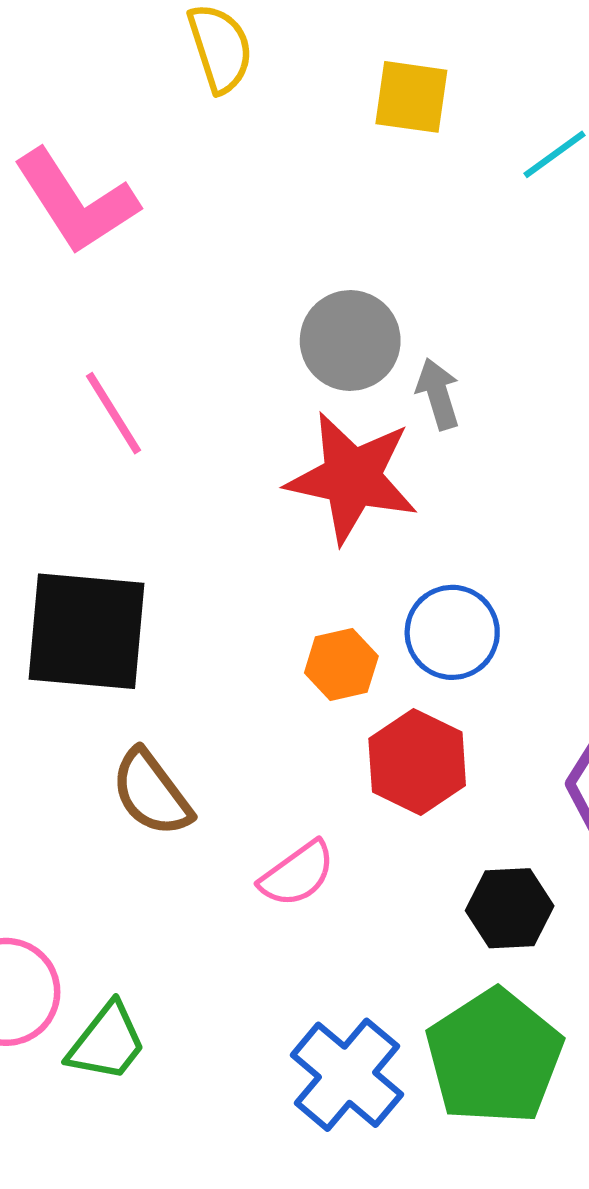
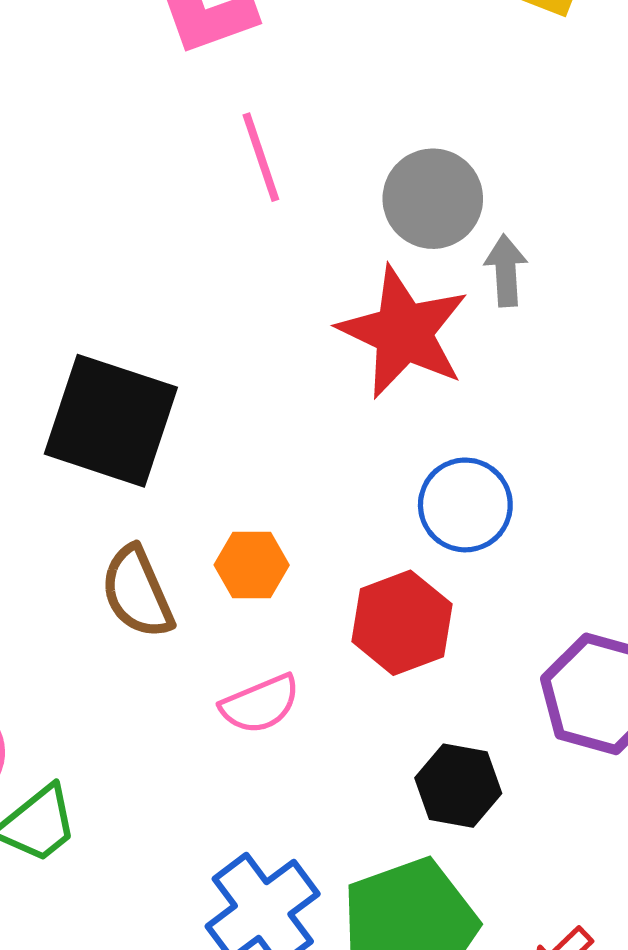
pink line: (113, 413) -> (261, 157), moved
orange hexagon: (341, 664) -> (252, 565), moved

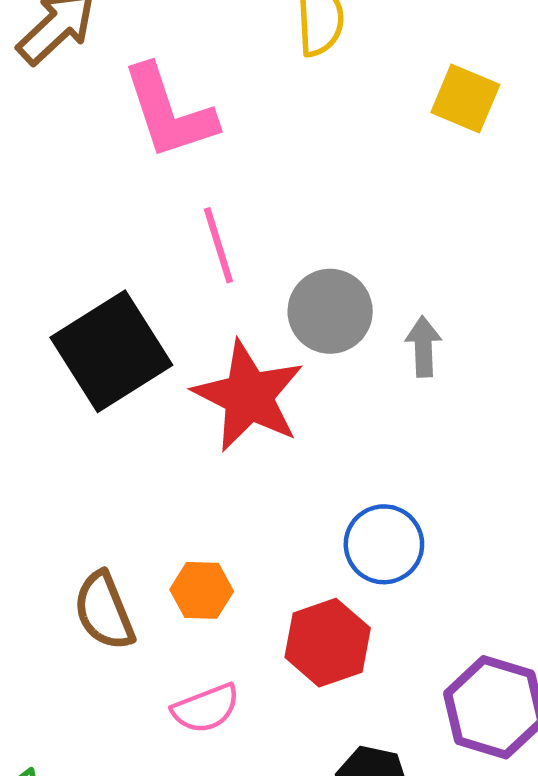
gray circle: (433, 199) -> (330, 311), moved
red star: (403, 332) -> (249, 396), moved
black square: (111, 421) -> (111, 351), moved, turned 38

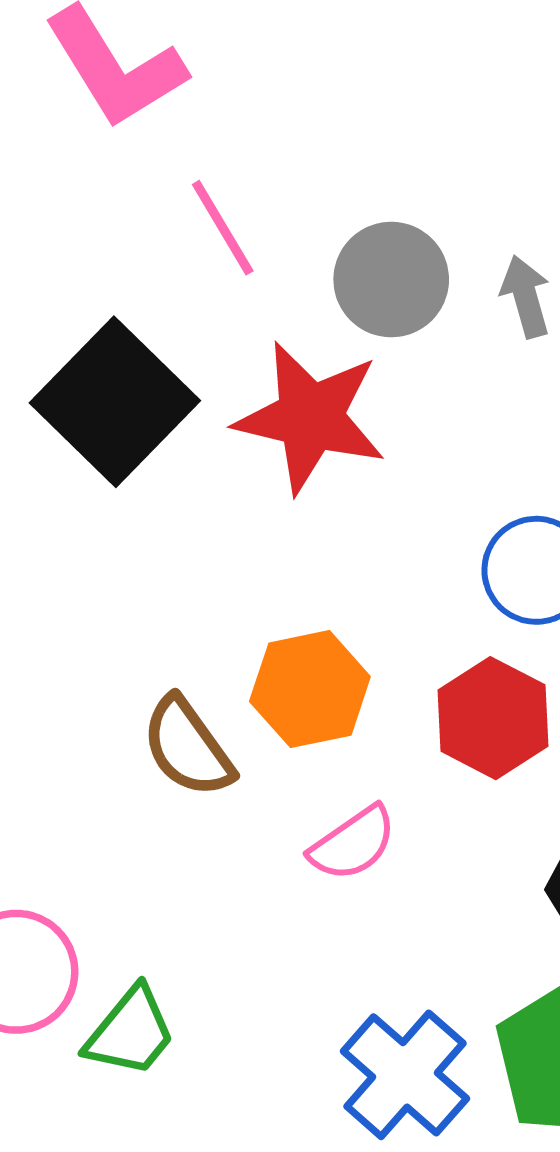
orange hexagon: (202, 590) -> (310, 689), size x1.4

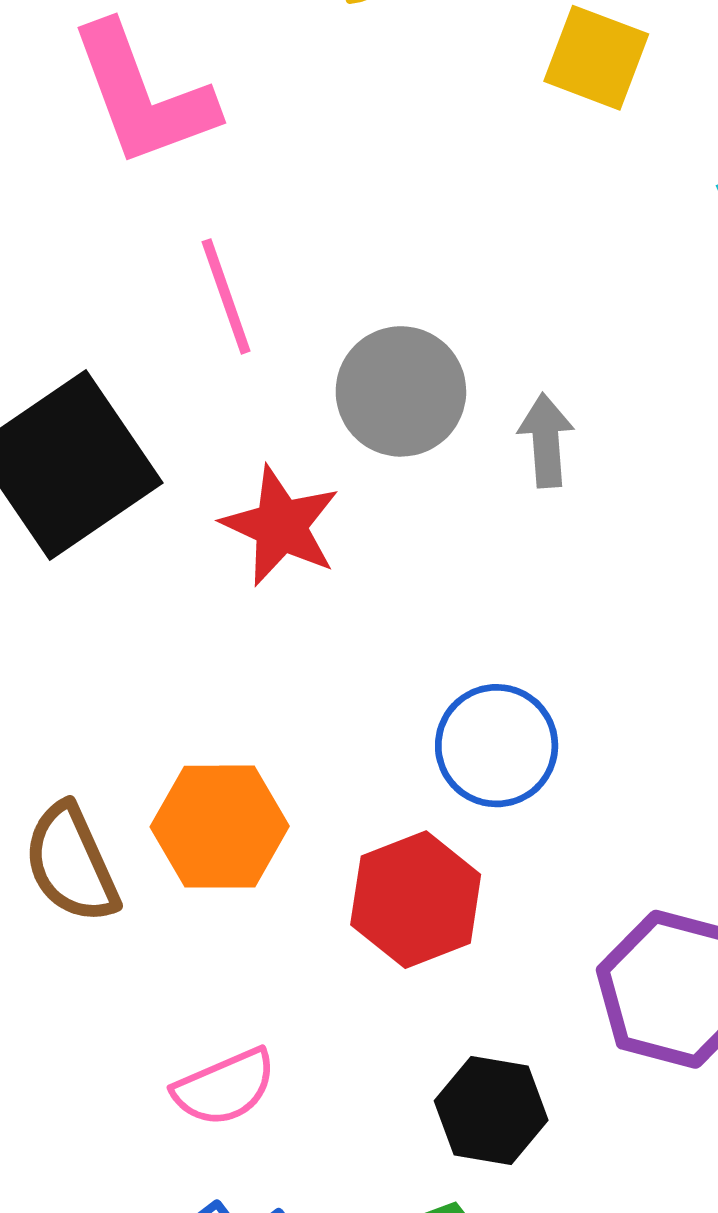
red star: (310, 417) -> (281, 526), size x0.7
pink semicircle: (353, 844) -> (225, 1087), moved

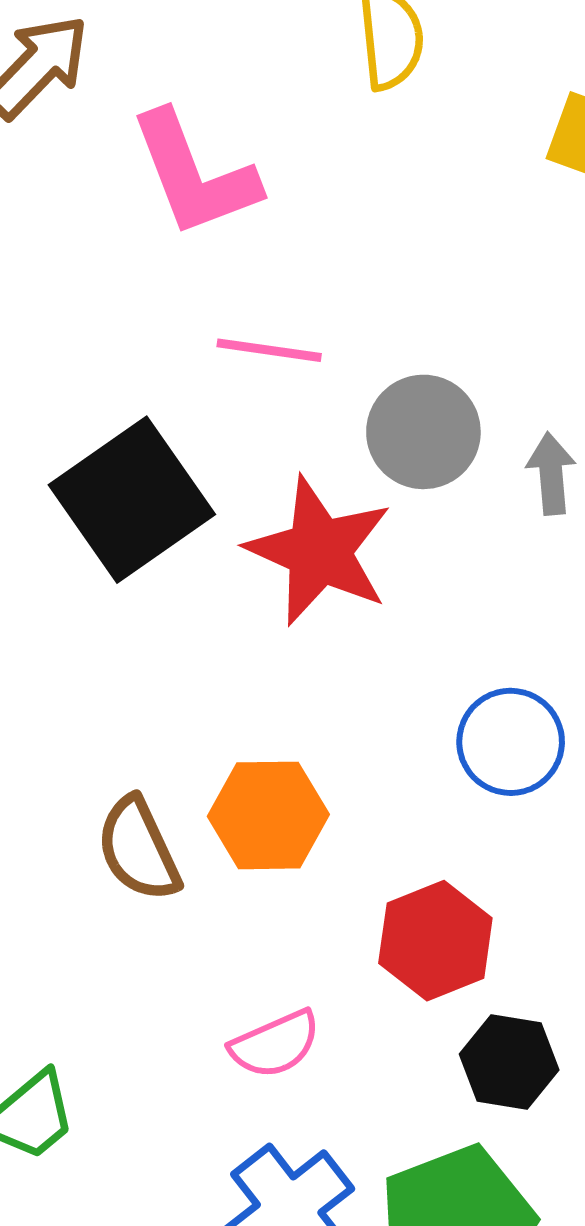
pink line: (226, 296) -> (269, 350), turned -62
red star: (281, 526) -> (319, 551), size x1.4
red hexagon: (416, 900) -> (435, 941), moved

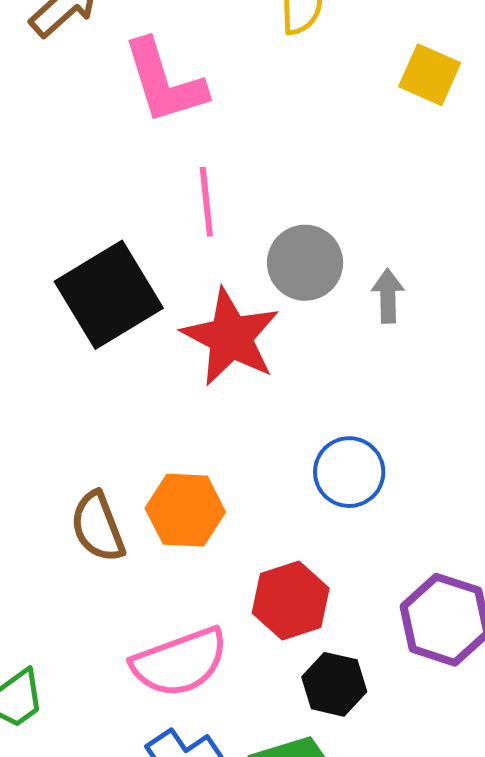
pink line: (269, 350) -> (206, 202), turned 72
pink semicircle: (275, 1044) -> (180, 662), size x1.6

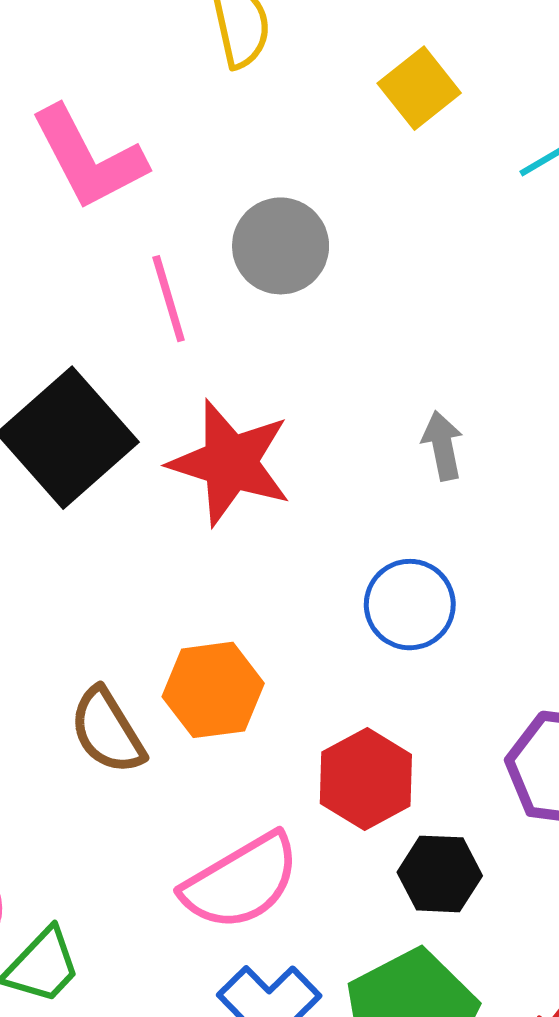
yellow square: (430, 75) -> (419, 88), turned 38
gray circle: (305, 263) -> (281, 246), moved
gray arrow: (388, 296) -> (443, 446), moved

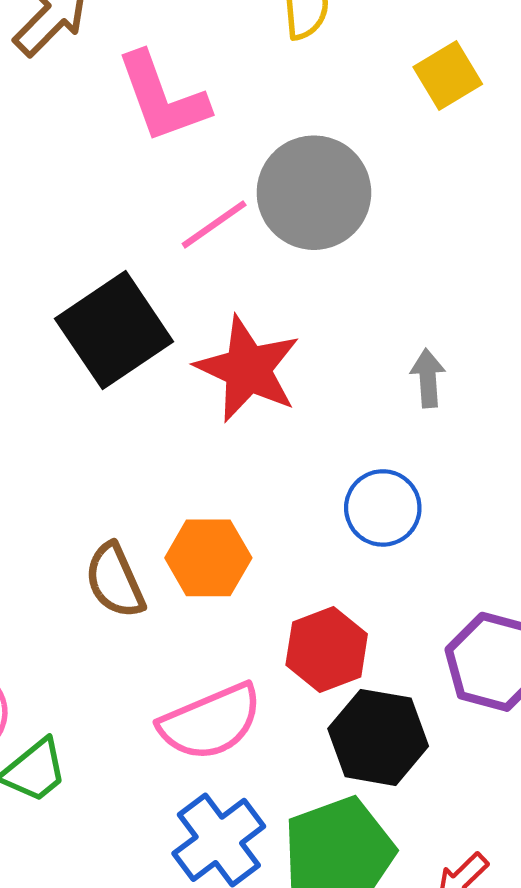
gray circle: (281, 246) -> (314, 193), size x1.4
pink line: (169, 299) -> (214, 224), turned 64
black hexagon: (440, 874) -> (378, 737), size x1.4

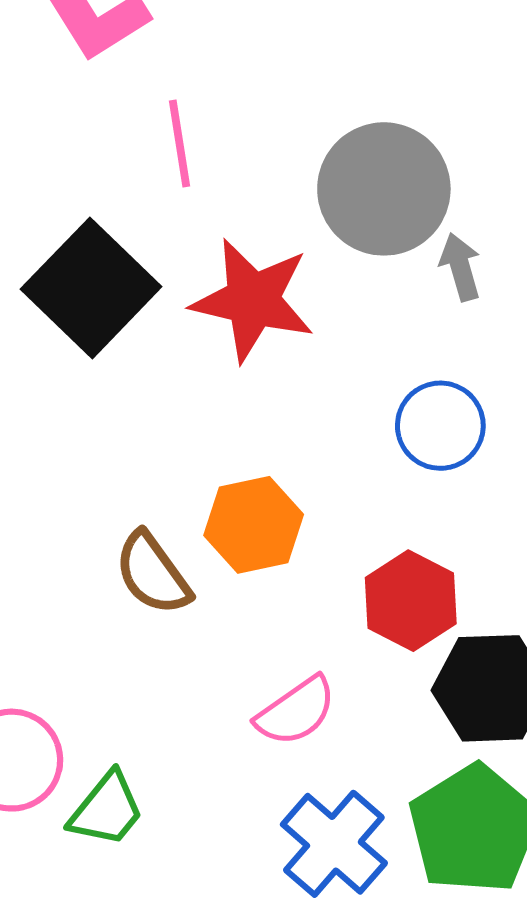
gray circle: (314, 193) -> (384, 189), moved
pink line: (214, 224) -> (179, 143), turned -52
pink semicircle: (211, 722) -> (296, 711), size x0.7

